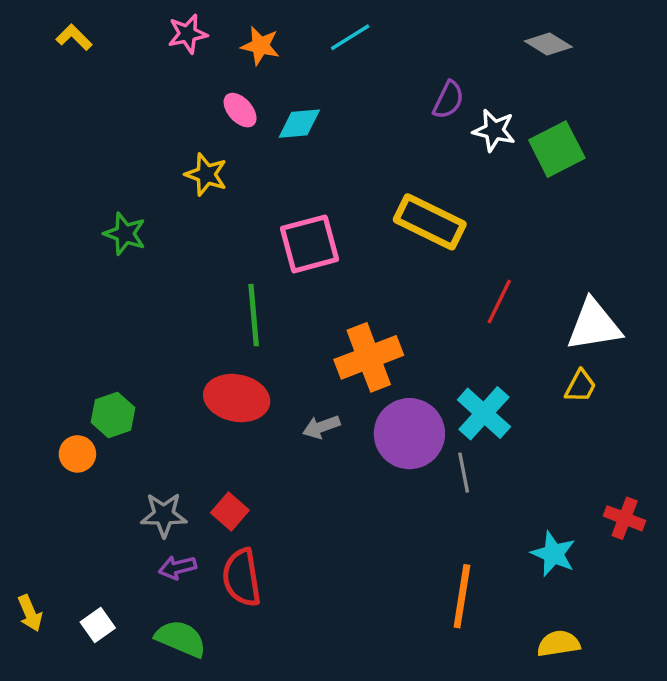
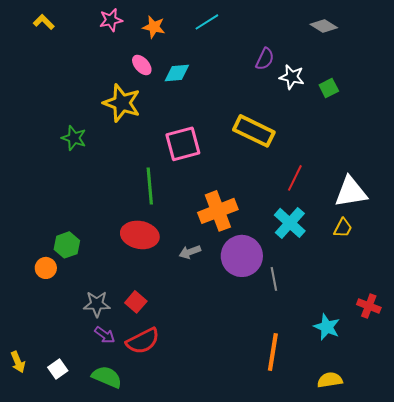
green square: (557, 149) -> (329, 88), size x0.6
yellow star: (206, 174) -> (122, 103), size x1.5
cyan cross: (484, 413) -> (290, 223), moved
purple arrow: (177, 567) -> (105, 335), turned -130
red semicircle: (242, 578) -> (143, 341), turned -108

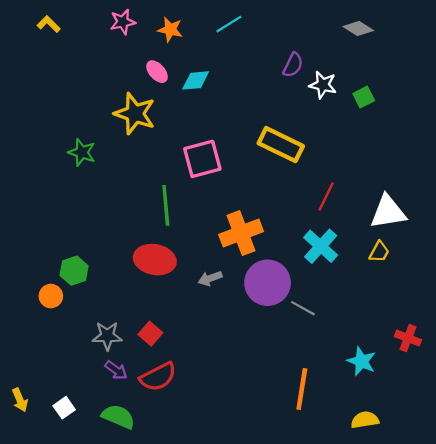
gray line: (274, 279) -> (303, 308), turned -50

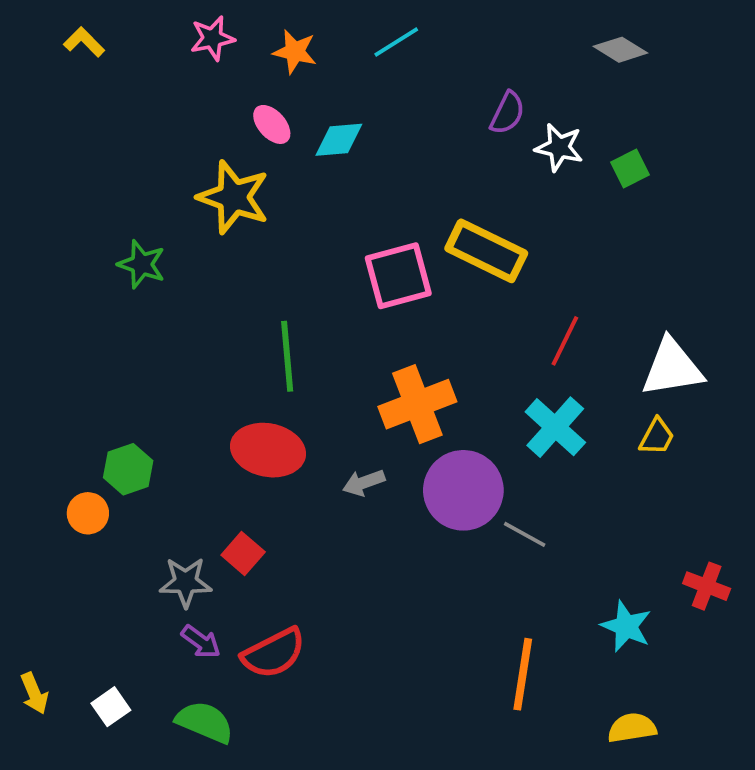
pink square: (202, 159) -> (398, 276), moved
red square: (150, 334) -> (243, 554), moved

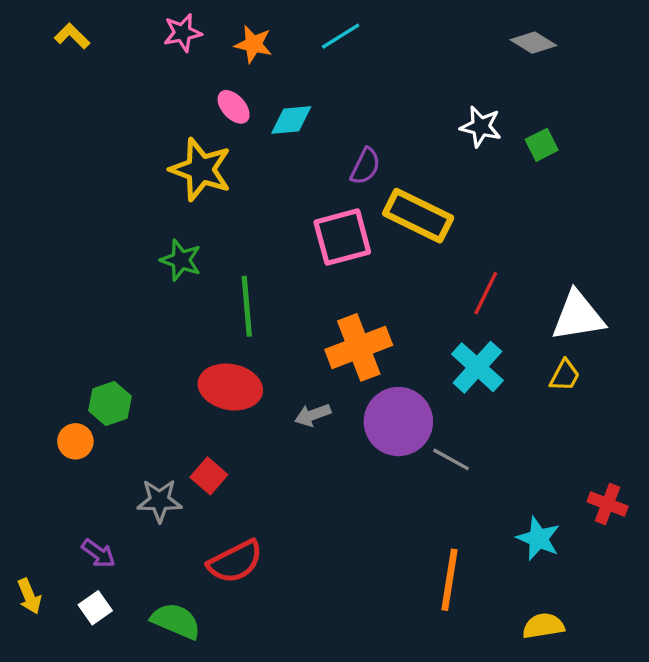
purple semicircle: (507, 113) -> (365, 166), moved
green star: (142, 264) -> (181, 260), moved
purple arrow: (201, 642) -> (98, 553), moved

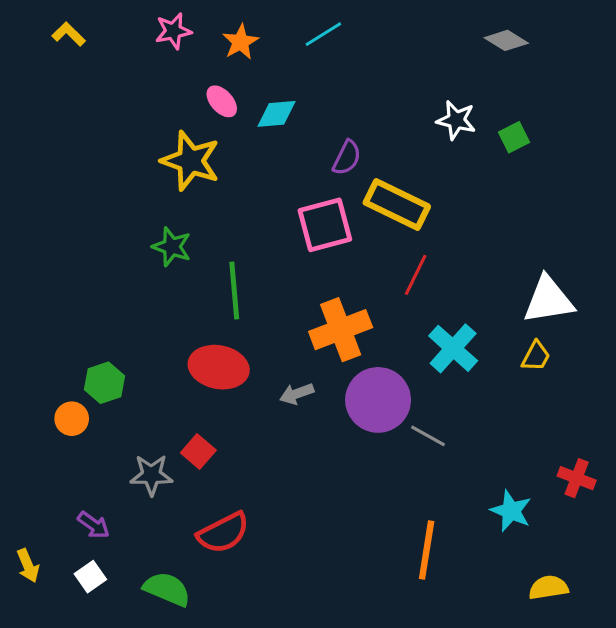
orange star: (253, 44) -> (241, 42), turned 30
red line: (486, 293) -> (416, 275), moved
yellow semicircle: (543, 626) -> (548, 588), moved

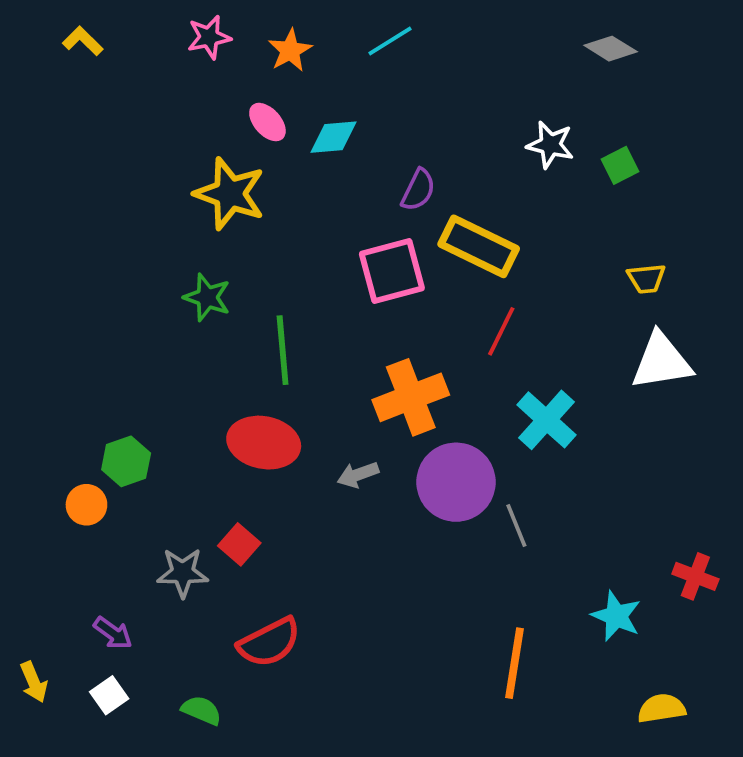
yellow trapezoid: (536, 356) -> (646, 279), moved, turned 56
gray line: (428, 436) -> (516, 525), turned 39
green semicircle: (167, 589) -> (201, 710), size x0.7

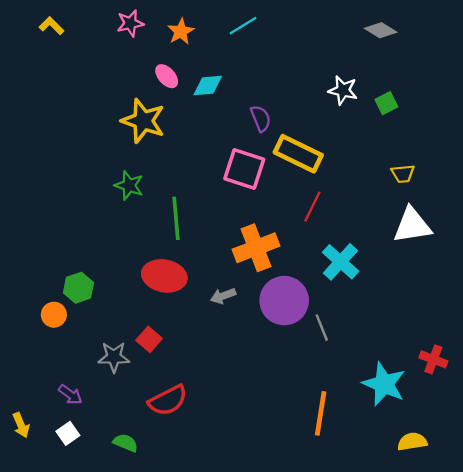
purple semicircle: (418, 190) -> (261, 118), turned -48
pink square: (392, 271) -> (244, 169), turned 33
cyan star: (616, 616) -> (384, 384), size x1.4

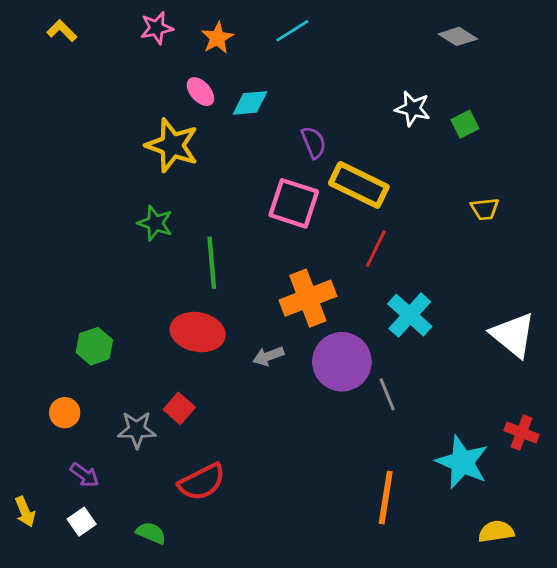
white triangle: (412, 225) -> (513, 335), moved, turned 48
orange circle: (54, 315) -> (65, 413), moved

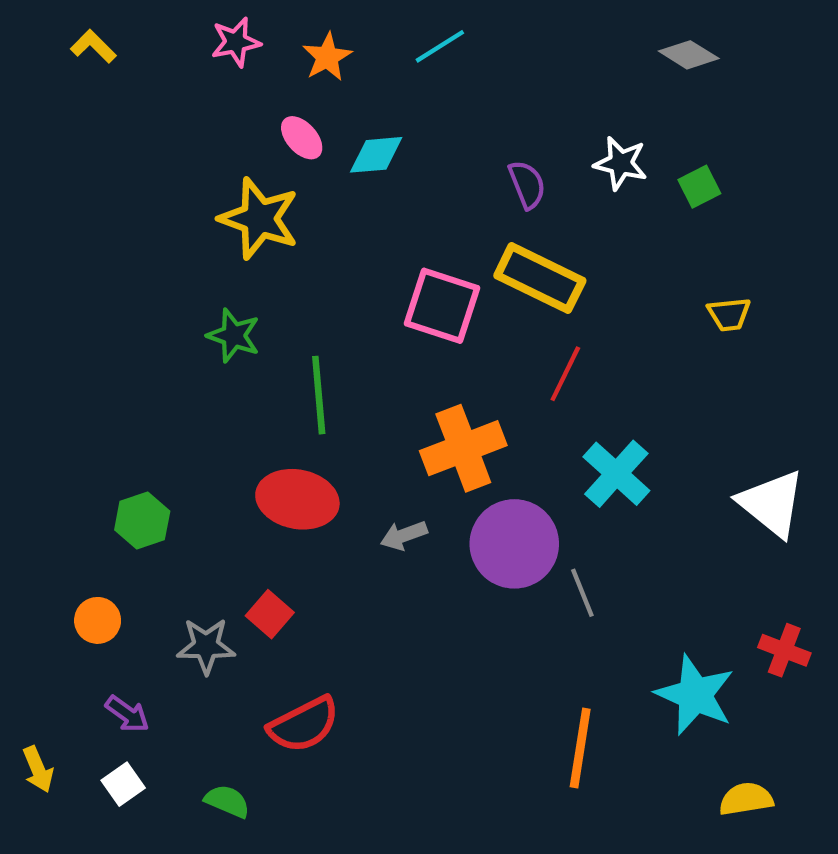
purple semicircle: (314, 143) -> (527, 185), moved

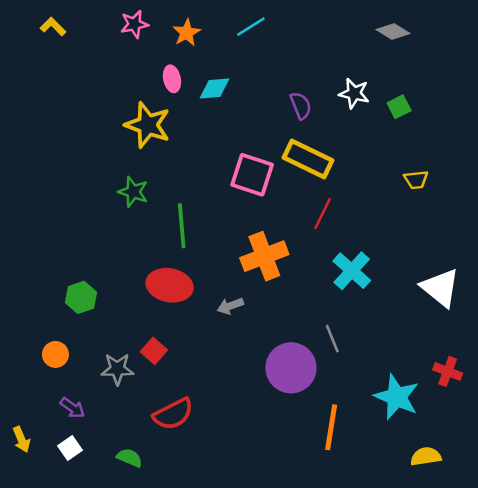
pink ellipse: (302, 138) -> (172, 79), turned 30
purple circle: (514, 544) -> (291, 368), moved

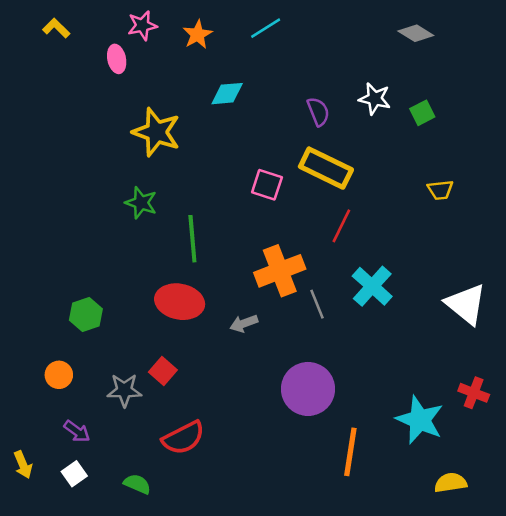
pink ellipse: (172, 79) -> (117, 59), moved
pink square: (252, 175) -> (267, 185), size x0.7
gray line: (332, 339) -> (317, 304), moved

